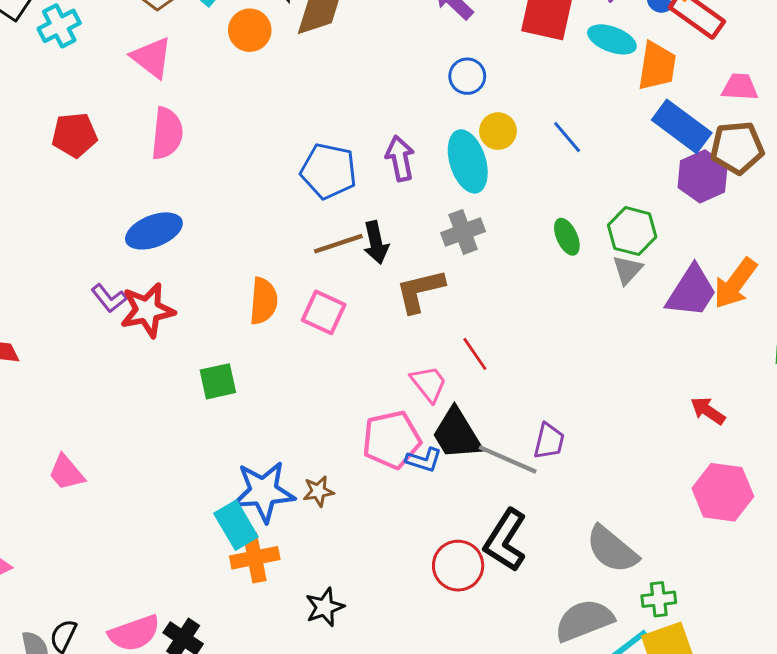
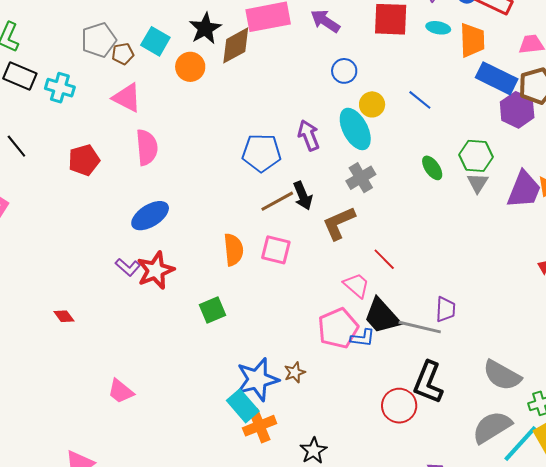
cyan cross: (59, 26) -> (60, 88), turned -36
cyan ellipse: (612, 39) -> (438, 28), size x0.7

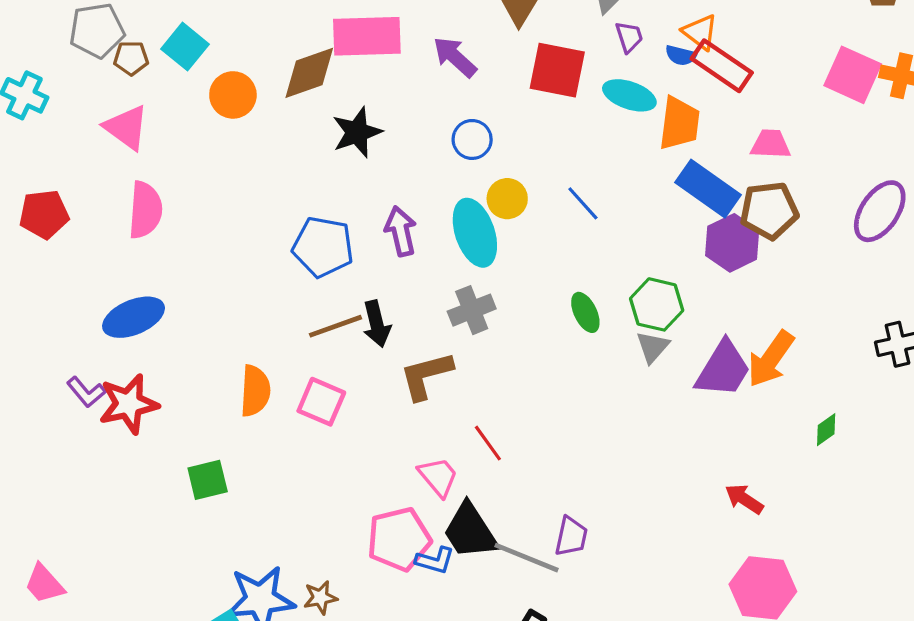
black star: (205, 28) -> (357, 132), moved
cyan ellipse: (438, 28) -> (629, 95), size x1.4

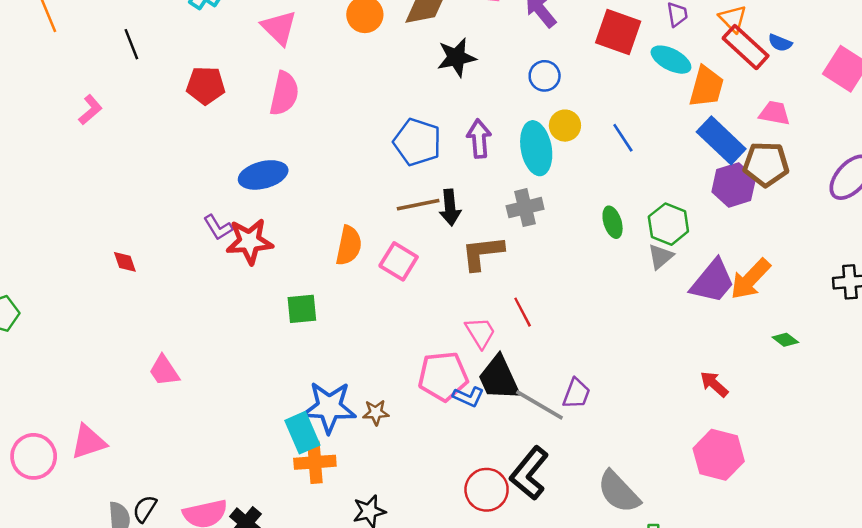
blue semicircle: (681, 55) -> (780, 43), moved
green diamond: (826, 430) -> (785, 340), turned 65

